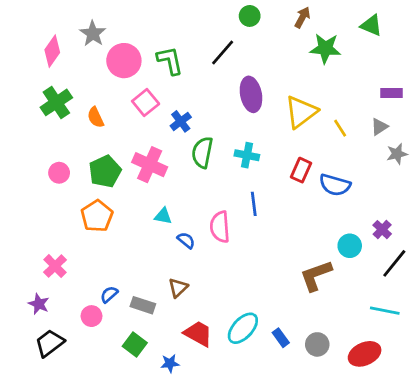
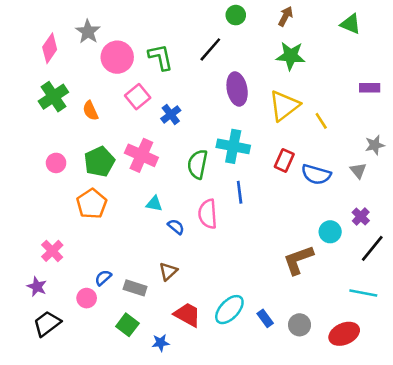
green star: (325, 48) -> (291, 56), moved
gray triangle: (379, 127) -> (358, 171), moved, turned -36
green semicircle: (202, 152) -> (198, 164), moved
cyan cross: (247, 155) -> (233, 146), size x1.4

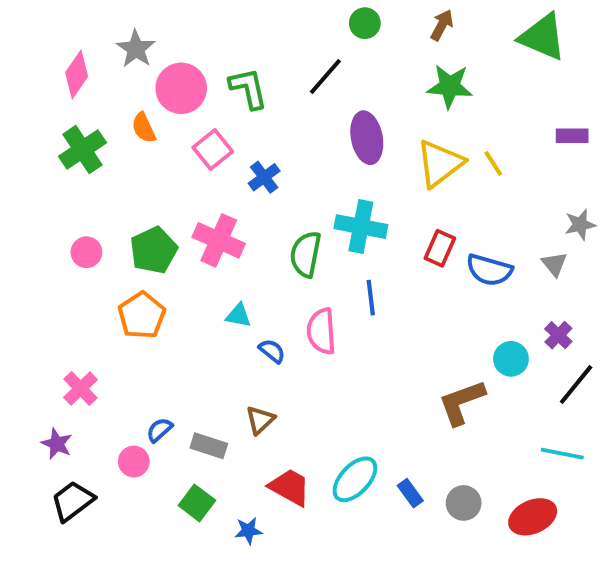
green triangle: (351, 24) -> (543, 37), size x1.5
orange semicircle: (90, 111) -> (144, 128), moved
yellow line: (321, 121) -> (493, 163), moved

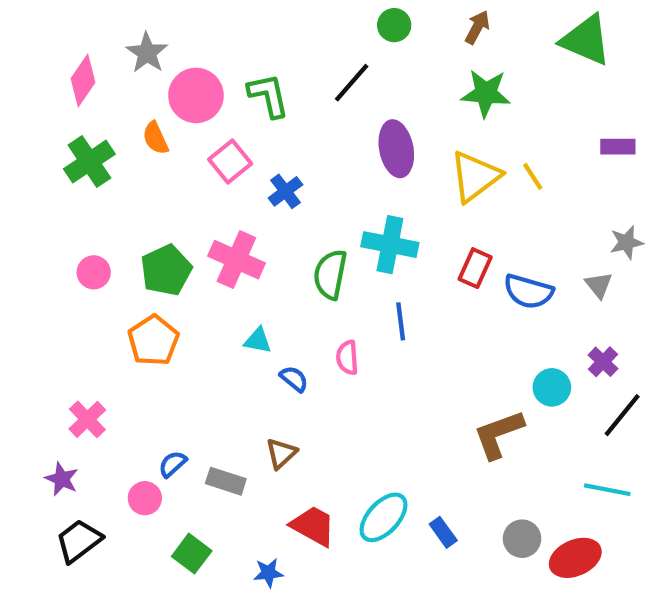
pink semicircle: (321, 331) -> (347, 358), size x0.7
green square: (197, 503) -> (192, 554), moved
gray circle: (464, 503) -> (522, 539), moved

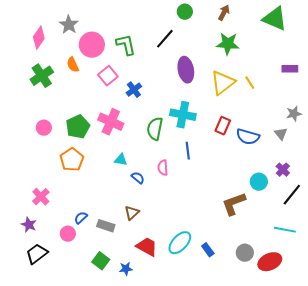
green square: (192, 554) -> (101, 261), moved

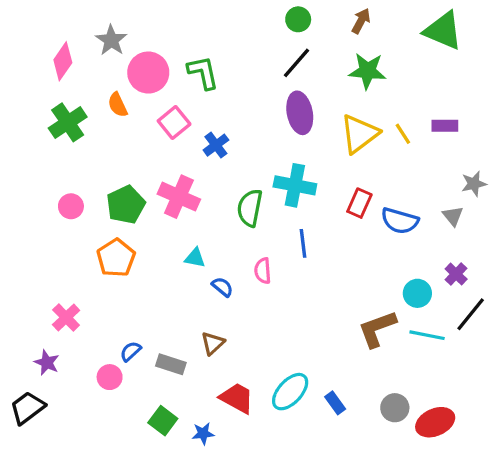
black line: (165, 39) -> (297, 63), moved
purple rectangle: (290, 69) -> (445, 126), moved
cyan line: (285, 230) -> (427, 335), moved
black trapezoid: (37, 254) -> (27, 408), moved

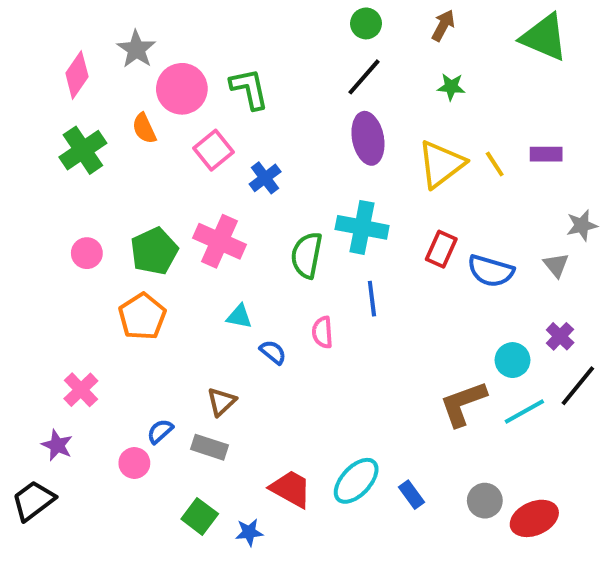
green star: (367, 71) -> (451, 87), size x0.6
cyan line: (427, 335) -> (524, 412), turned -40
brown triangle: (213, 343) -> (221, 402), moved

